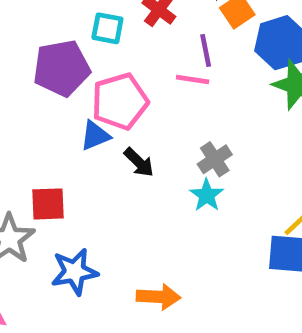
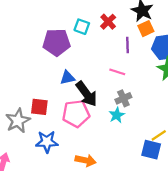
pink line: (193, 80) -> (117, 72), moved
pink pentagon: (120, 101) -> (76, 114), moved
black arrow: (139, 162) -> (87, 94), size x1.6

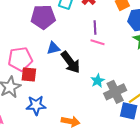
purple line: (128, 45) -> (95, 28), moved
gray cross: (123, 98) -> (115, 92), moved, size x1.5
pink pentagon: (76, 114) -> (20, 59), moved

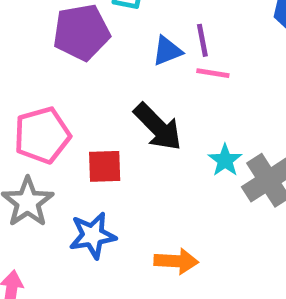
blue triangle: (53, 48) -> (167, 51), moved
red square: (29, 74) -> (105, 166), moved

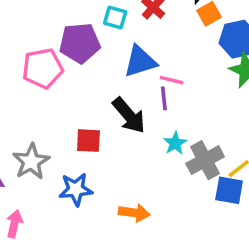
purple line: (202, 40) -> (164, 98), moved
blue triangle: (167, 51) -> (140, 61), size x1.5
pink pentagon: (42, 135) -> (43, 68), moved

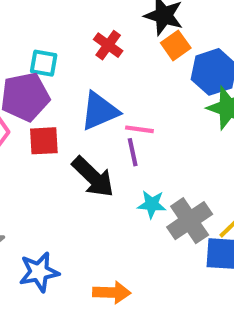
cyan square: (115, 18) -> (44, 63), moved
red square: (88, 141) -> (44, 141), moved
cyan star: (175, 143) -> (152, 204), turned -30

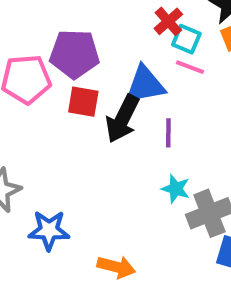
cyan square: (44, 63) -> (186, 39), moved
pink line: (139, 129) -> (190, 67), moved
black arrow: (93, 177) -> (122, 119), moved, turned 60

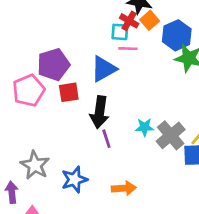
red cross: (168, 21) -> (129, 21), moved
black arrow: (122, 119) -> (100, 112), moved
purple line: (168, 133) -> (106, 139), moved

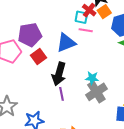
red square: (69, 92) -> (38, 57), turned -35
cyan star: (145, 127) -> (92, 78), moved
gray cross: (171, 135) -> (96, 92), moved

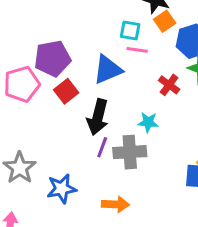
red cross: (89, 10) -> (169, 85), moved
gray cross: (96, 92) -> (130, 152), moved, turned 30
purple line: (61, 94) -> (102, 147), turned 32

